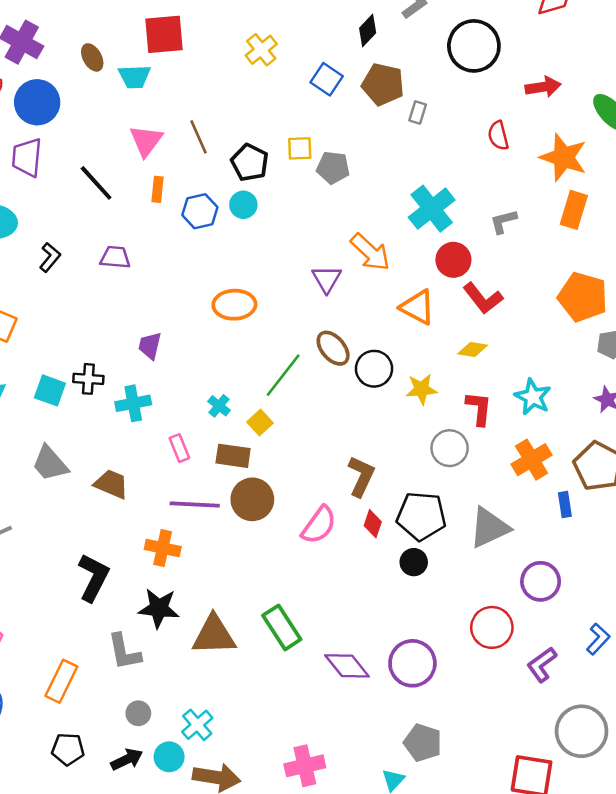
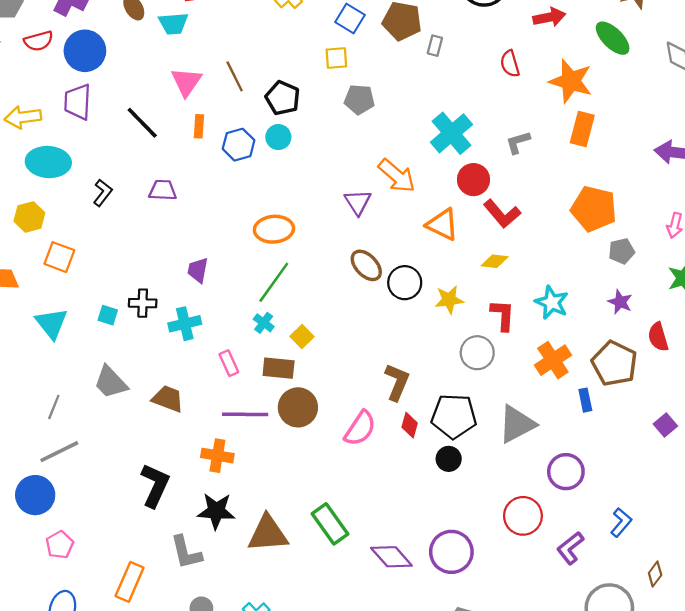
yellow square: (300, 148) -> (336, 58), moved
green line: (283, 375) -> (274, 282), moved
cyan square: (50, 390) -> (108, 315), size x0.7

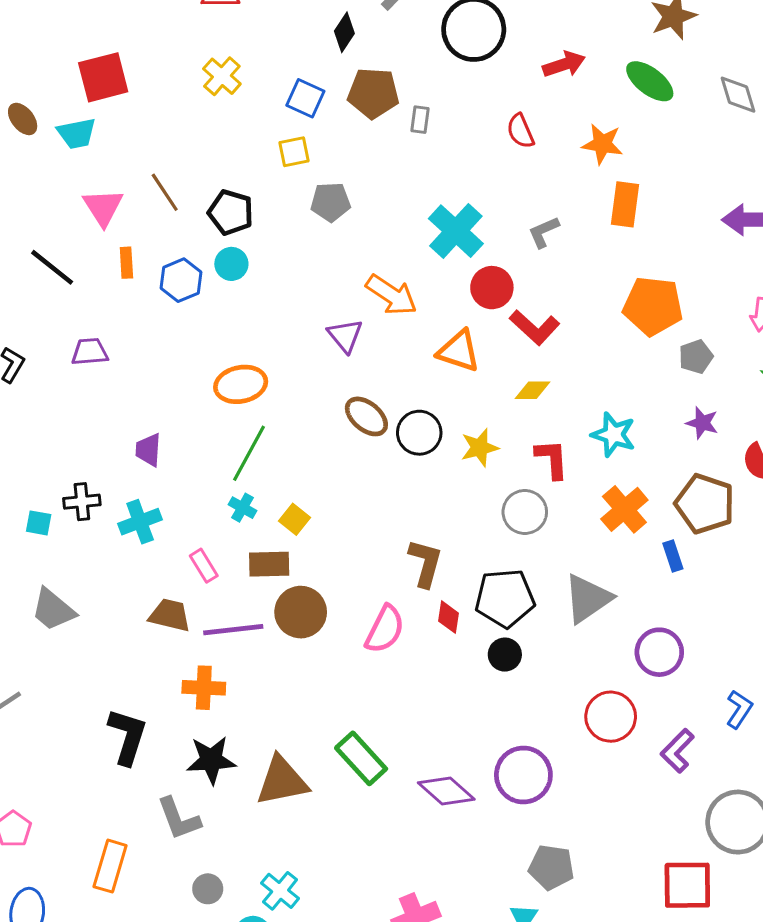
orange star: (571, 81) -> (602, 144), size x0.7
brown trapezoid: (168, 399) -> (170, 615), moved

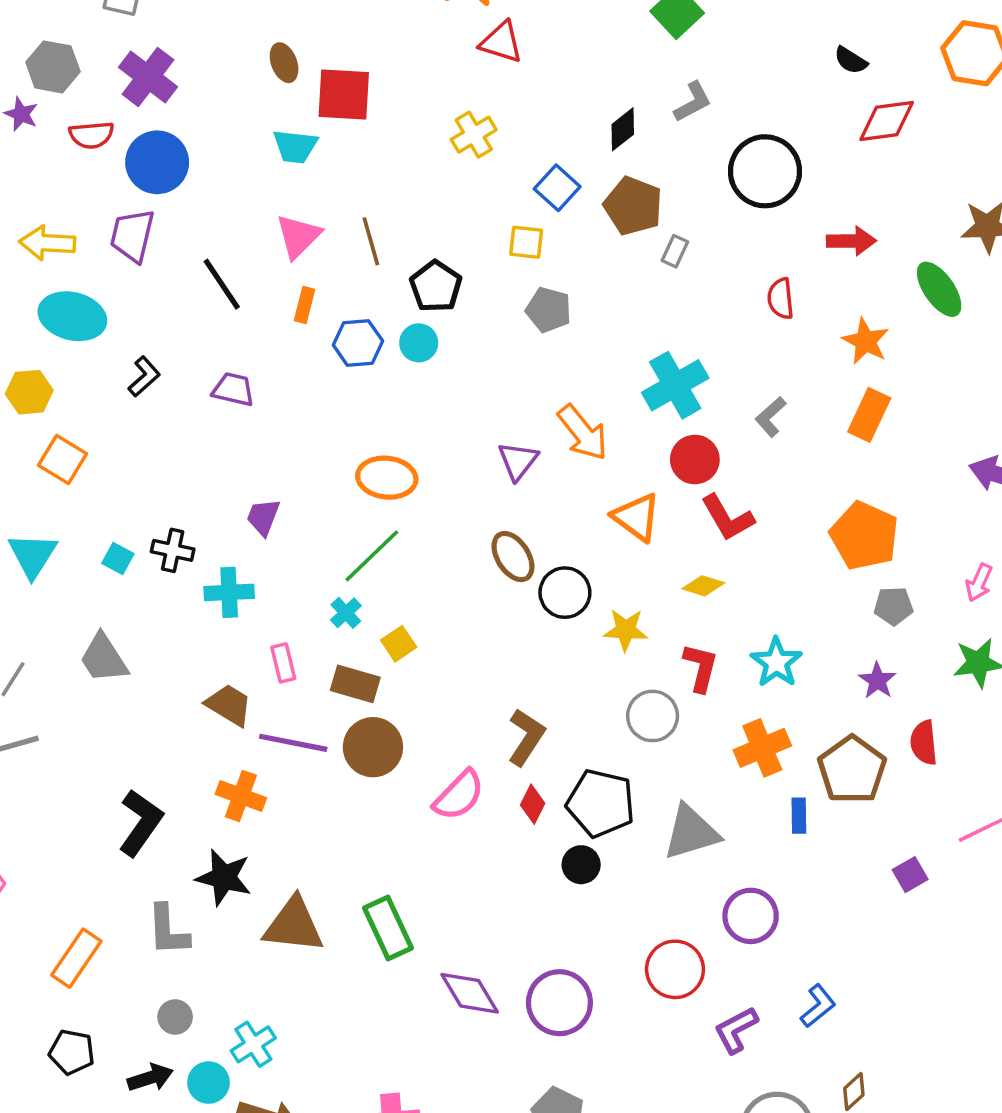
brown ellipse: (23, 119) -> (284, 63), moved
gray L-shape: (544, 232) -> (771, 417), turned -36

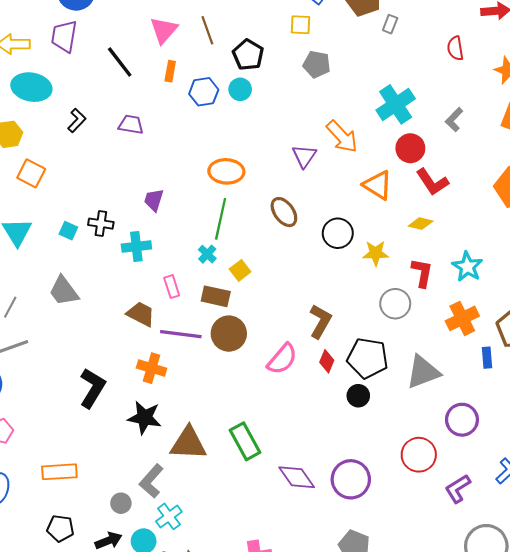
green line: (372, 556) -> (221, 219), turned -30
brown ellipse: (513, 557) -> (284, 212), moved
gray L-shape: (168, 930) -> (151, 481), moved, turned 48
orange rectangle: (76, 958) -> (59, 472), turned 56

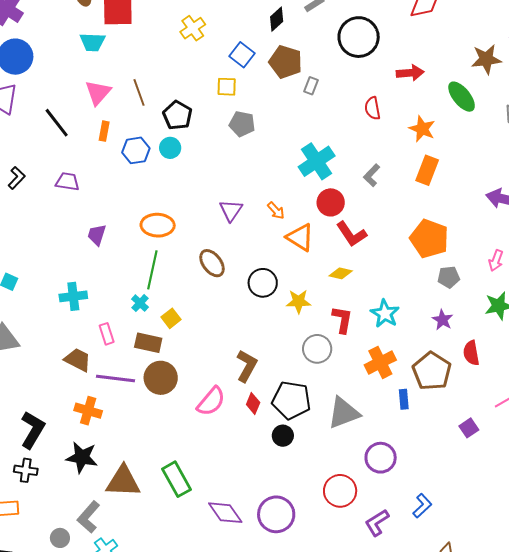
orange arrow: (342, 137) -> (276, 211), moved, size x0.6
purple trapezoid: (154, 200) -> (97, 235), moved
black cross: (101, 224) -> (26, 470), moved

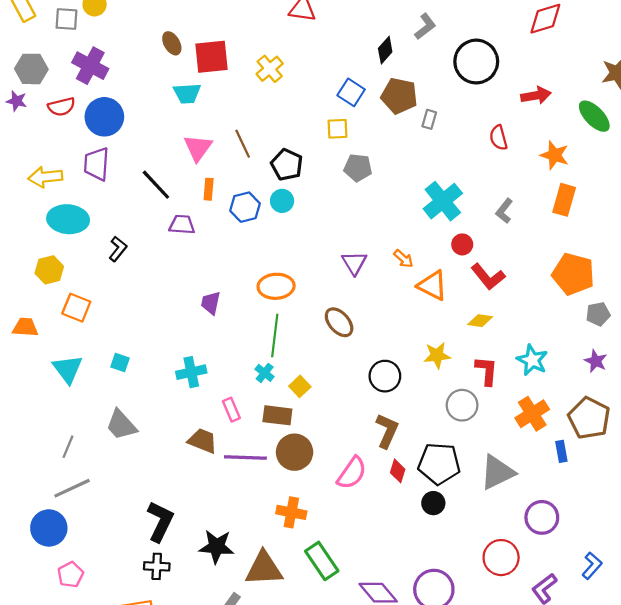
yellow cross: (193, 28) -> (270, 69), moved
purple trapezoid: (67, 182) -> (182, 225), moved
red circle: (331, 202) -> (462, 244), size x0.7
black circle: (263, 283) -> (385, 376), moved
orange cross: (88, 411) -> (291, 512), moved

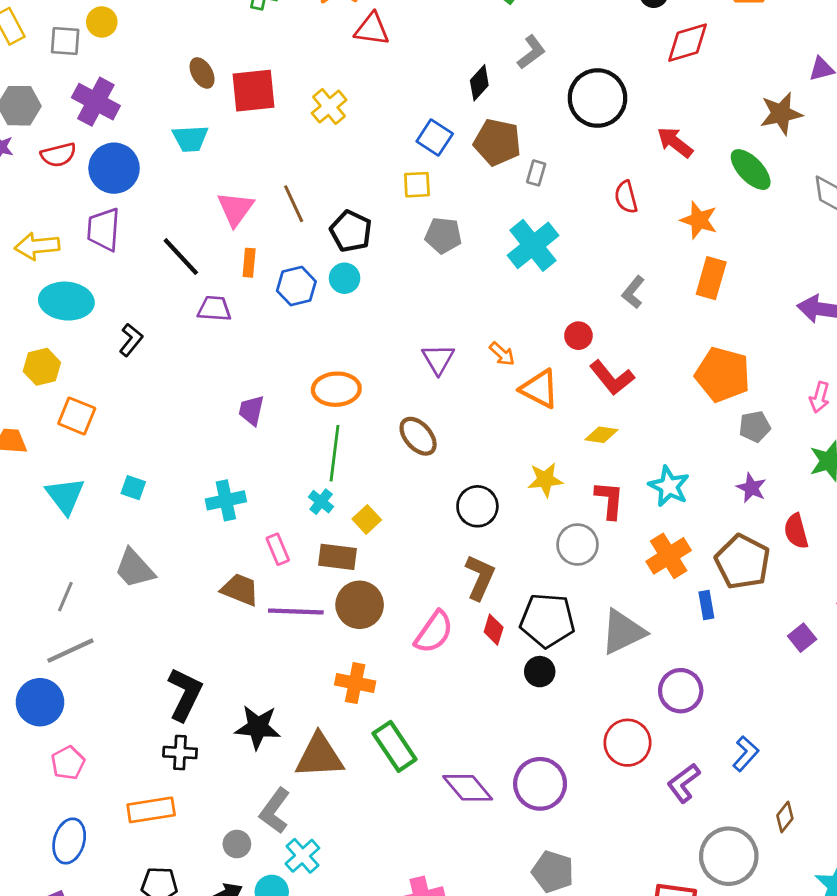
cyan trapezoid: (187, 93) -> (190, 139), moved
red arrow: (536, 95) -> (675, 142), turned -132
cyan cross: (443, 201) -> (533, 245), moved

